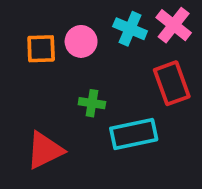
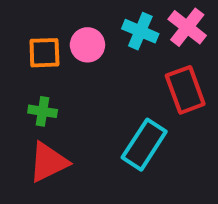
green cross: (92, 103) -> (43, 111), moved
cyan rectangle: (134, 134) -> (144, 145), turned -45

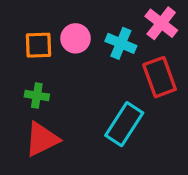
cyan cross: (140, 31) -> (121, 43), moved

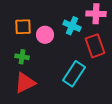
pink cross: (161, 23) -> (96, 14), turned -36
pink circle: (76, 38) -> (45, 35), moved

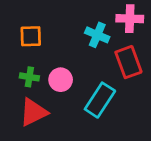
pink circle: (45, 35) -> (61, 80), moved

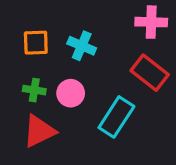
cyan cross: (97, 35) -> (82, 46), moved
red rectangle: (128, 62) -> (150, 73), turned -32

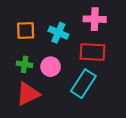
pink cross: (151, 22) -> (95, 19), moved
red rectangle: (150, 73) -> (92, 52), moved, turned -35

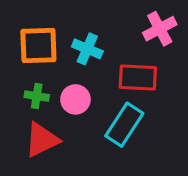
pink cross: (95, 19) -> (160, 29), moved, turned -30
orange square: (26, 30) -> (38, 45), size x1.4

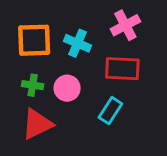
pink cross: (160, 29) -> (125, 25), moved
cyan rectangle: (124, 125) -> (110, 111), size x0.7

